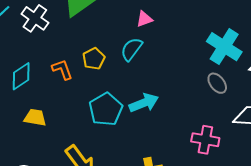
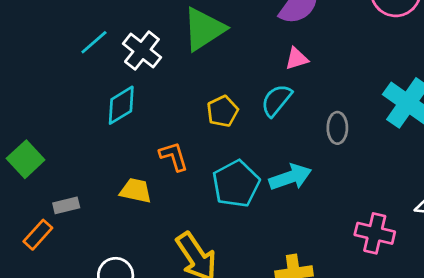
orange L-shape: (62, 69) -> (174, 156), moved
cyan diamond: (21, 76) -> (121, 105), moved
gray ellipse: (217, 83) -> (337, 128), moved, turned 35

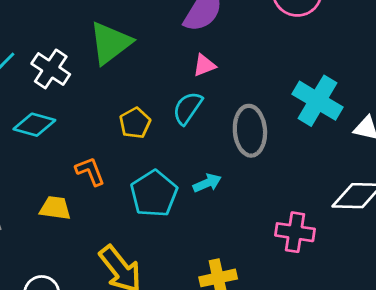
cyan diamond: (121, 105) -> (34, 125), turned 51
gray ellipse: (337, 128) -> (250, 131), size x1.6
cyan arrow: (290, 177) -> (207, 183), size x0.7

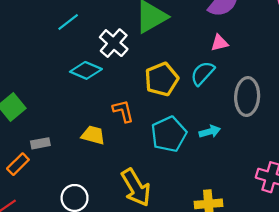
white cross: (51, 69) -> (114, 43), moved
yellow pentagon: (135, 123) -> (162, 79), size x1.4

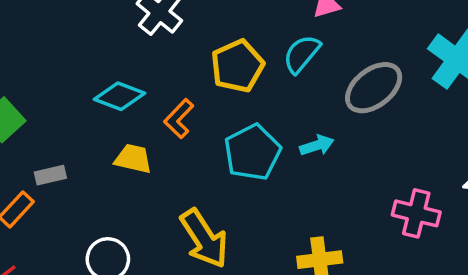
cyan diamond: (86, 70) -> (120, 96), moved
gray ellipse: (247, 97) -> (374, 88), turned 51
orange L-shape: (123, 111) -> (179, 119), turned -120

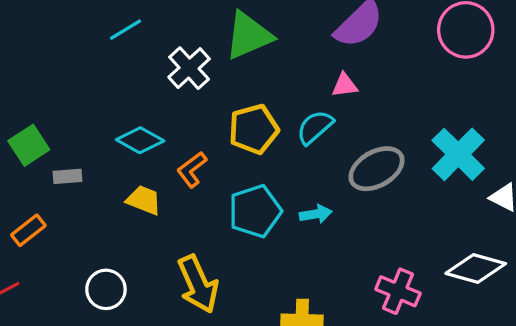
gray rectangle: (50, 175) -> (67, 176), moved

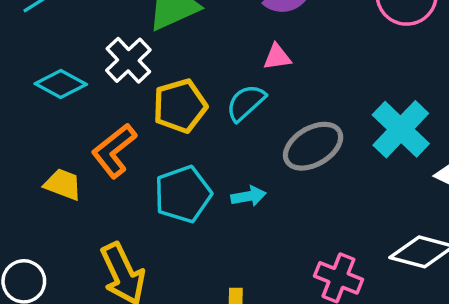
white cross: (189, 68) -> (128, 60), moved
cyan diamond: (140, 140) -> (61, 84), moved
orange L-shape: (192, 170) -> (114, 151), size x1.4

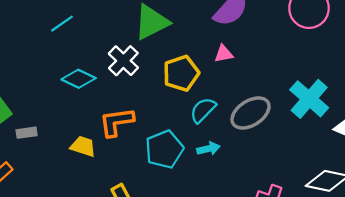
cyan semicircle: (246, 103) -> (203, 110), moved
yellow pentagon: (180, 106) -> (181, 73), moved
orange L-shape: (114, 151) -> (116, 122), turned 33

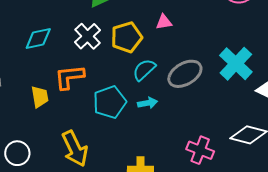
white cross: (123, 61) -> (88, 36), moved
cyan diamond: (79, 79) -> (38, 38), turned -40
yellow trapezoid: (83, 146) -> (40, 97), turned 60

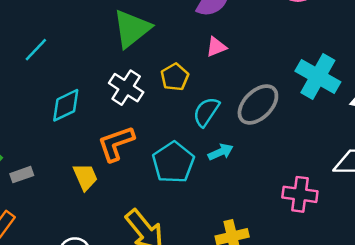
yellow pentagon: (127, 37) -> (175, 77), size x0.7

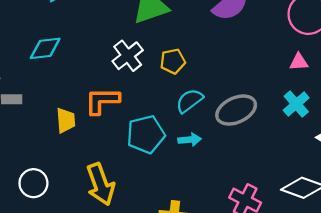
pink triangle: (216, 47) -> (299, 62), moved
cyan cross: (318, 77) -> (296, 104), size x0.7
cyan diamond: (66, 105) -> (45, 48), moved

